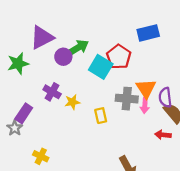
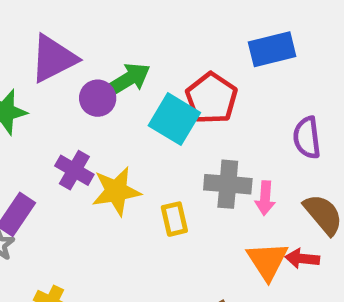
orange triangle: (146, 88) -> (267, 261), moved
purple semicircle: (165, 97) -> (307, 138), moved
yellow star: (72, 102) -> (116, 191), size x1.5

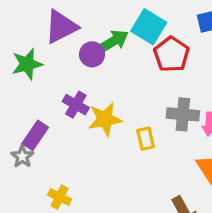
cyan square: (174, 119) -> (149, 27), moved

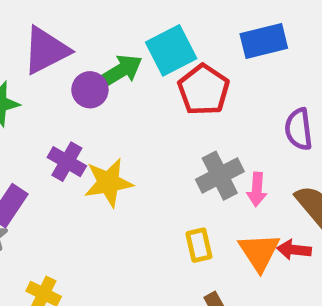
cyan square: (149, 27) -> (171, 50), turned 32
gray cross: (183, 114) -> (220, 176), turned -32
yellow rectangle: (146, 139) -> (199, 245), moved

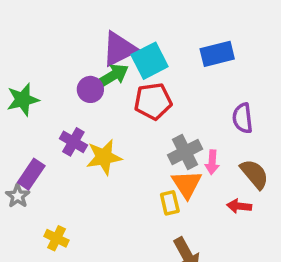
purple triangle: (46, 50) -> (119, 49), moved
red pentagon: (204, 90) -> (153, 101), moved, turned 30
orange triangle: (259, 252) -> (187, 184), moved

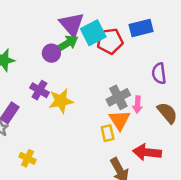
purple triangle: (119, 49) -> (72, 24), turned -44
red pentagon: (153, 101) -> (110, 41), moved
red arrow: (239, 206) -> (147, 152), moved, size x1.6

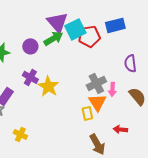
purple circle: (51, 53) -> (30, 46), moved
yellow star: (61, 101) -> (48, 86), turned -30
red arrow: (147, 152) -> (120, 129), size x0.6

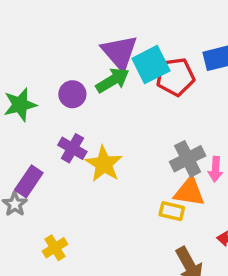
orange triangle: (97, 102) -> (189, 192), turned -48
yellow rectangle: (87, 113) -> (172, 211), turned -64
yellow cross: (20, 134) -> (55, 248), turned 32

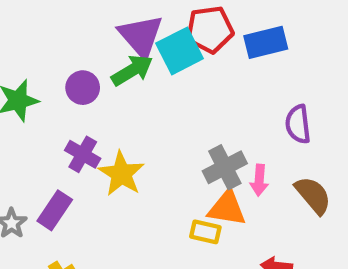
red pentagon: (175, 77) -> (210, 29), moved
purple rectangle: (29, 181) -> (55, 210), moved

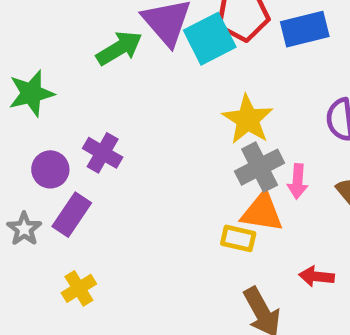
green arrow: (132, 70) -> (119, 48), moved
purple circle: (83, 88) -> (50, 169), moved
yellow star: (121, 174) -> (248, 120), moved

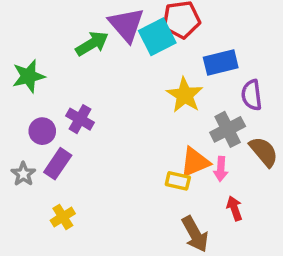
blue rectangle: (305, 29) -> (221, 62), moved
gray cross: (260, 167) -> (228, 129), moved
pink arrow: (298, 181) -> (221, 169), moved
orange triangle: (262, 212) -> (195, 162), turned -32
red arrow: (317, 276) -> (234, 208), turned 65

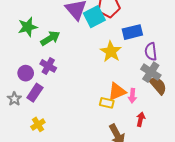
green arrow: (92, 44) -> (50, 38), moved
green star: (29, 76) -> (28, 27), moved
gray cross: (228, 129) -> (151, 72), moved, turned -30
red arrow: (234, 208) -> (141, 119), turned 32

